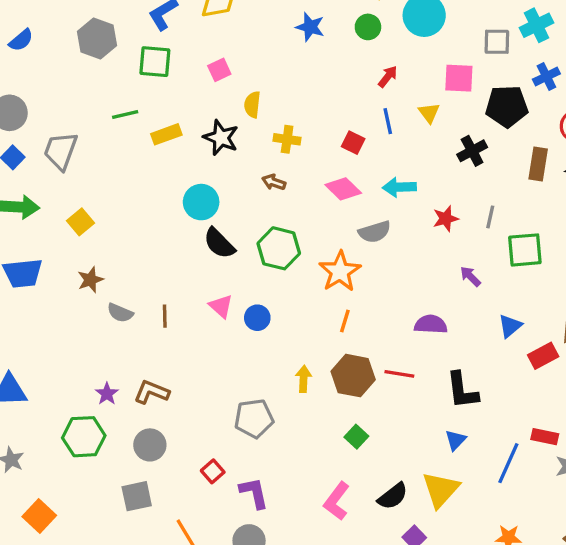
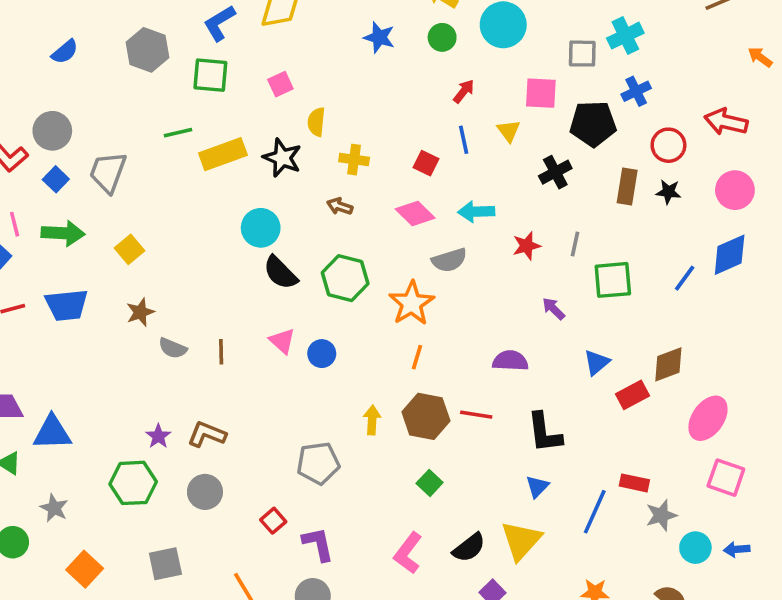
yellow rectangle: (166, 134) -> (223, 154), size x1.4
gray square: (137, 496) -> (165, 564), moved

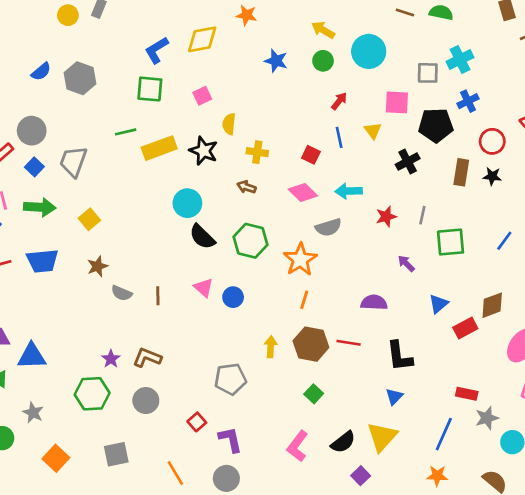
gray hexagon: (147, 50) -> (80, 78), moved
blue line: (595, 512) -> (444, 434), moved

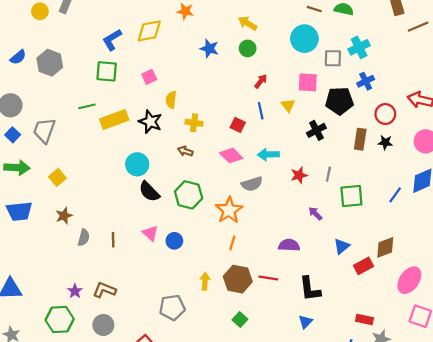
cyan circle: (369, 51) -> (304, 39), moved
gray semicircle: (122, 293) -> (84, 238), turned -98

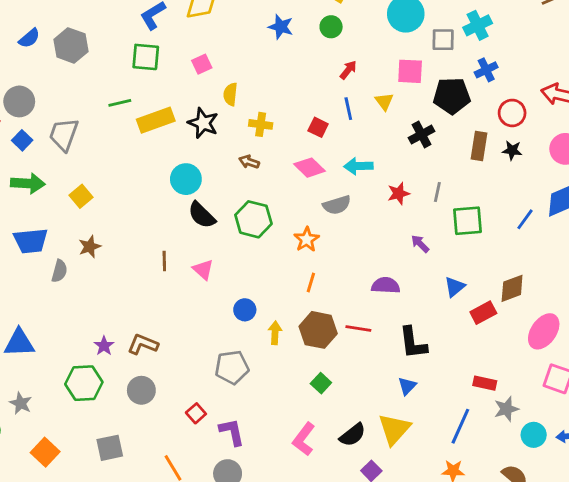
orange star: (229, 210) -> (307, 239), size x0.7
gray semicircle: (84, 238) -> (59, 271), moved
brown line: (113, 240) -> (164, 261), moved
blue circle: (174, 241) -> (245, 310), moved

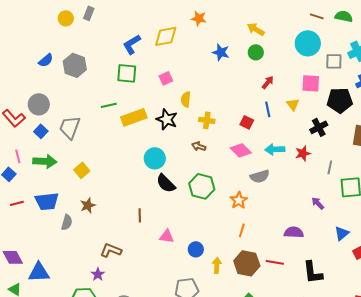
red star: (399, 193) -> (303, 153), moved
pink triangle: (203, 270) -> (167, 236), moved, turned -35
brown L-shape: (143, 344) -> (111, 250), moved

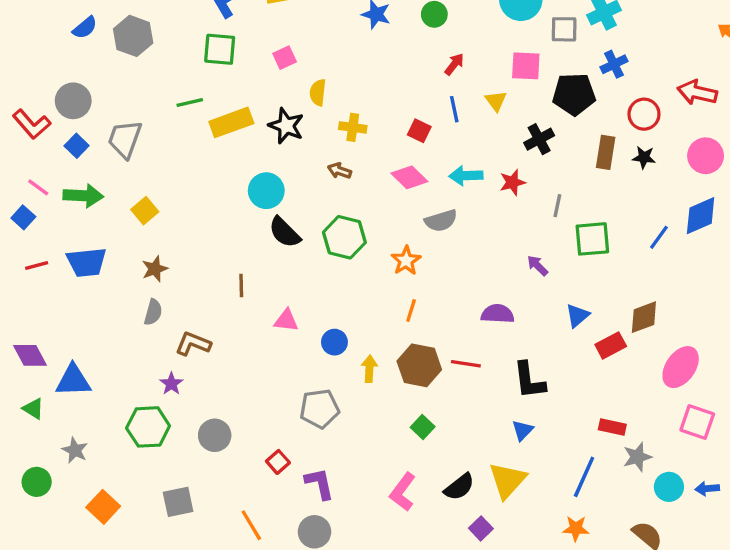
pink line: (18, 156) -> (38, 187), turned -40
gray semicircle: (67, 222) -> (153, 312), moved

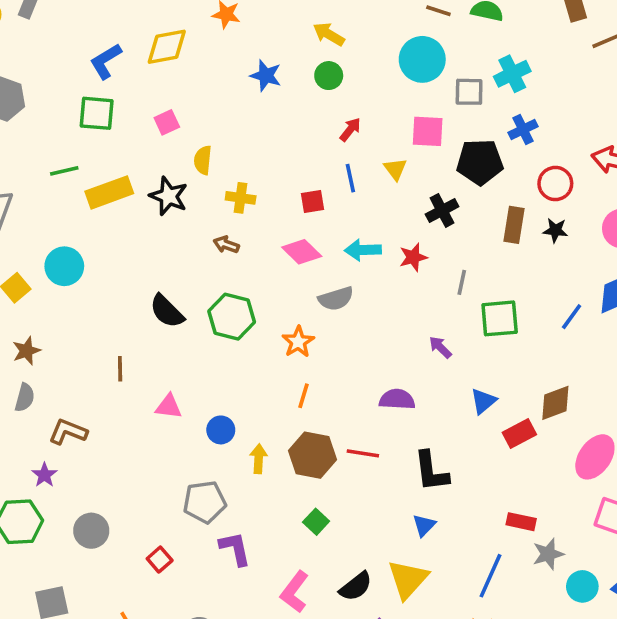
red square: (419, 131) -> (313, 201), turned -35
cyan circle: (266, 191) -> (64, 266), moved
purple L-shape: (319, 484) -> (235, 549), moved

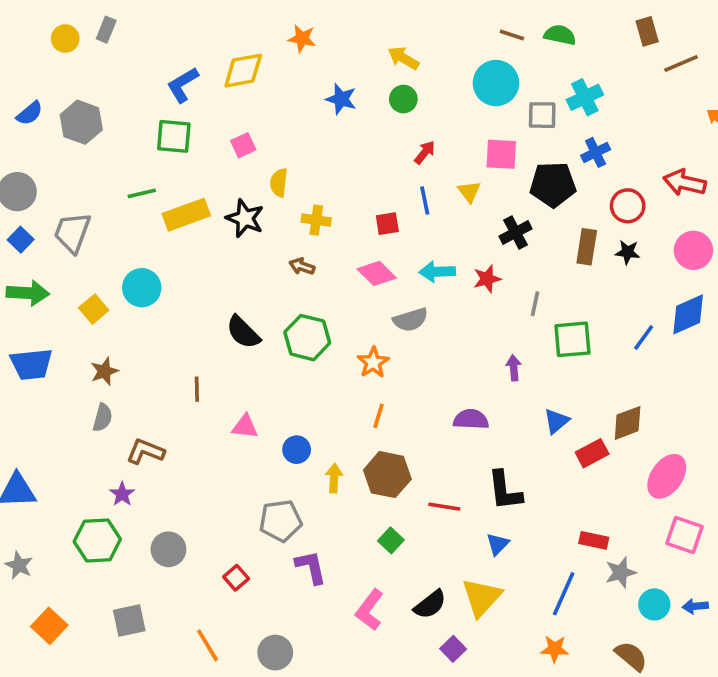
purple arrow: (440, 347) -> (514, 368), turned 40
red line: (363, 453) -> (444, 507), moved

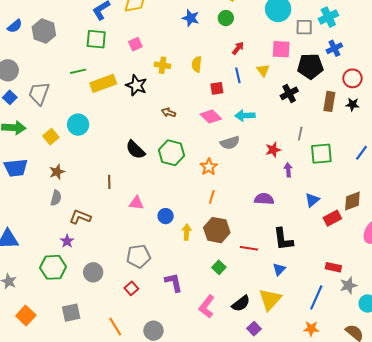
yellow semicircle: (279, 183) -> (197, 64), moved
yellow cross: (316, 220) -> (163, 65), moved
red star: (487, 279) -> (273, 150), moved
gray pentagon: (281, 521) -> (138, 256), moved

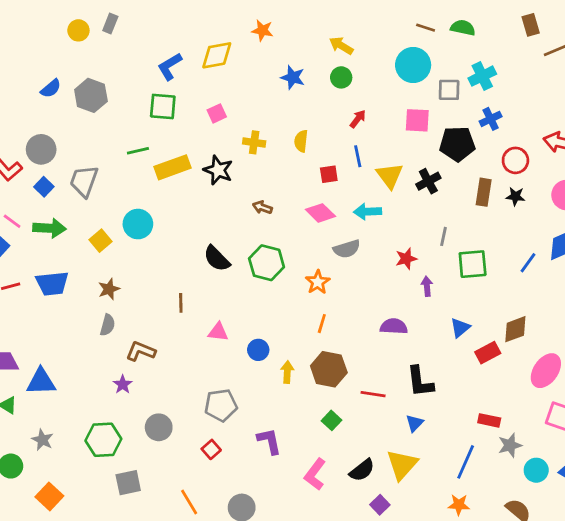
yellow triangle: (263, 70) -> (390, 176), moved, size x1.5
green hexagon: (53, 267) -> (103, 440), moved
orange square: (26, 316) -> (49, 496), moved

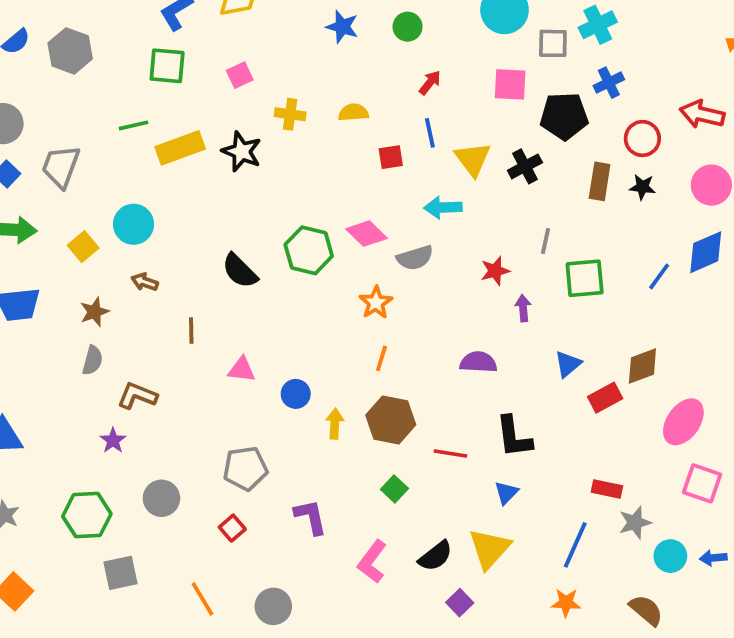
yellow semicircle: (301, 141) -> (353, 112), turned 80
brown arrow: (262, 207) -> (145, 282), moved
pink diamond: (320, 213) -> (367, 234), moved
green hexagon: (267, 263) -> (309, 250), moved

